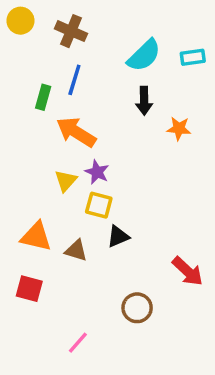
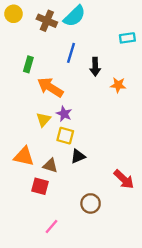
cyan semicircle: (144, 55) -> (74, 16), moved
blue line: (74, 80) -> (71, 53), moved
red square: (29, 289) -> (40, 186), moved

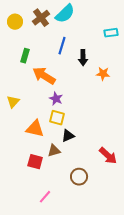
yellow circle: (14, 14) -> (15, 22), moved
brown cross: (47, 21) -> (41, 18), turned 30
yellow triangle: (43, 120) -> (13, 102), moved
orange triangle: (24, 156) -> (35, 129), moved
brown triangle: (50, 166) -> (54, 151), moved, turned -32

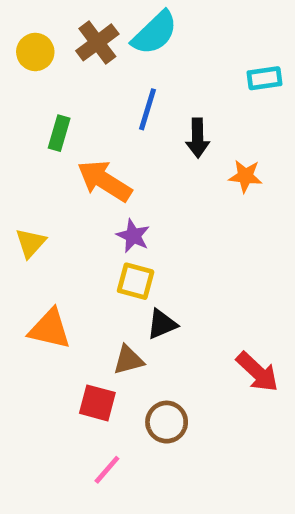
orange triangle: (35, 129) -> (50, 329), moved
red square: (35, 162) -> (97, 403), moved
brown circle: (79, 177) -> (167, 422), moved

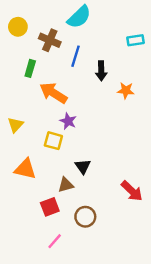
brown cross: (97, 42) -> (50, 40), moved, turned -30
yellow square: (136, 281) -> (53, 141), moved
black triangle: (162, 324) -> (83, 166), turned -42
red square: (97, 403) -> (50, 207), turned -36

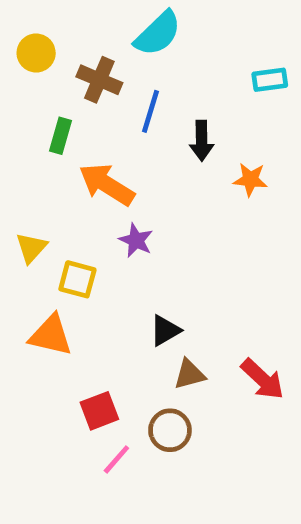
yellow square: (53, 141) -> (77, 279), moved
black triangle: (83, 166) -> (165, 330), turned 35
brown triangle: (66, 185) -> (189, 374), moved
pink line: (55, 241) -> (116, 459), moved

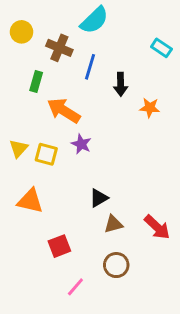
cyan rectangle: (270, 80) -> (161, 48), turned 42
yellow square: (77, 279) -> (46, 154), moved
brown circle: (170, 430) -> (116, 265), moved
pink line: (116, 459) -> (75, 287), moved

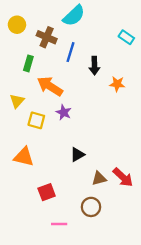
yellow triangle: (19, 148) -> (17, 101), moved
brown triangle: (113, 224) -> (99, 178), moved
pink line: (75, 287) -> (59, 224), turned 49

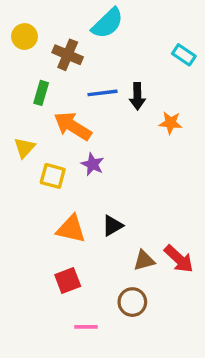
blue line: (70, 52) -> (102, 93), moved, turned 66
orange triangle: (24, 157) -> (71, 229), moved

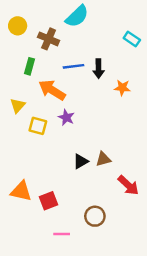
orange triangle: (71, 229) -> (21, 191), moved
brown triangle: (144, 261) -> (103, 159), moved

